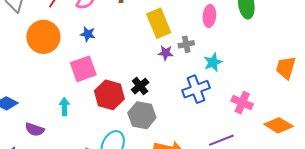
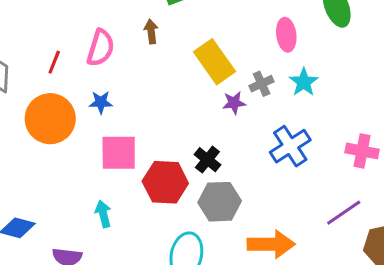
blue star: (88, 34) -> (101, 102), moved
cyan star: (213, 62) -> (304, 82), moved
pink square: (83, 69) -> (119, 153), turned 32

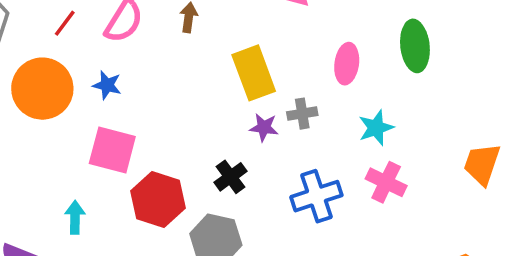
cyan star: (304, 82) -> (376, 128), moved
pink cross: (362, 151) -> (386, 182), moved
black cross: (207, 160) -> (230, 177), moved

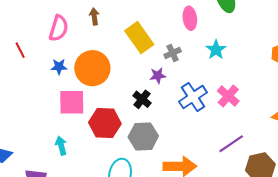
red line: (65, 23) -> (20, 50), moved, turned -49
orange circle: (42, 89) -> (92, 68), moved
purple star: (264, 127) -> (158, 76), moved
pink cross: (386, 182) -> (228, 96), moved, turned 30

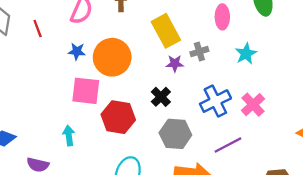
purple star: (158, 76) -> (175, 64), moved
gray hexagon: (143, 137) -> (175, 134), moved
purple line: (231, 144) -> (228, 145), moved

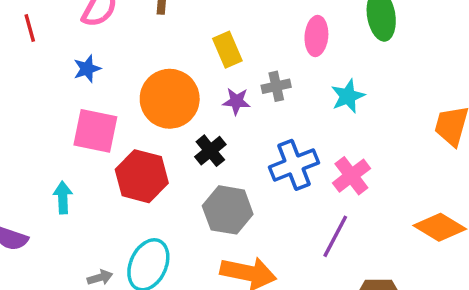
yellow rectangle: (166, 31) -> (227, 50), size x0.7
blue star: (77, 51) -> (87, 69), turned -30
orange circle: (112, 57) -> (170, 99), moved
purple line: (228, 145) -> (335, 236), moved, turned -40

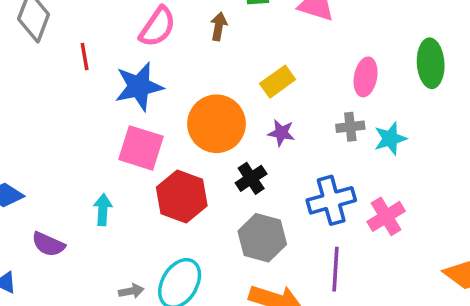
red line: (30, 28) -> (85, 57), moved
yellow rectangle: (227, 50) -> (278, 82), turned 72
blue star: (87, 69) -> (139, 87), size x1.8
gray cross: (276, 86) -> (350, 127), moved
purple line: (335, 236) -> (335, 269), moved, turned -30

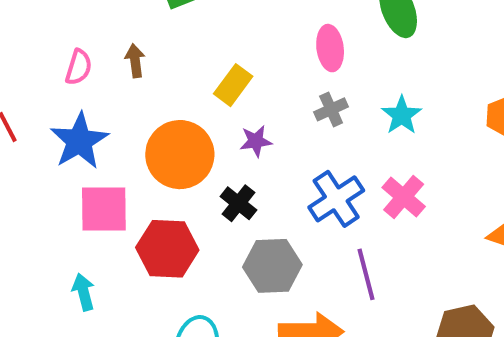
brown arrow: (219, 26) -> (135, 61), moved
pink semicircle: (158, 27) -> (79, 67), size x0.7
cyan star: (390, 139) -> (402, 115), moved

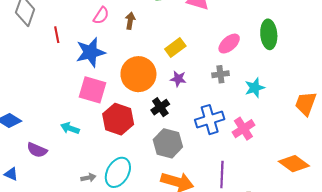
pink ellipse: (330, 48) -> (229, 44), turned 40
purple line: (366, 274) -> (222, 175), moved
cyan arrow: (83, 292) -> (70, 128), turned -72

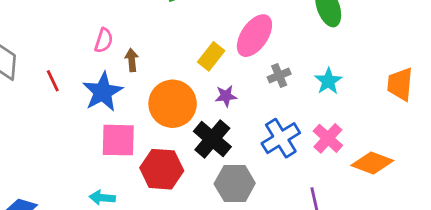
brown arrow: (130, 21) -> (132, 60), moved
pink ellipse: (229, 44) -> (254, 36), moved, size x1.4
black cross: (160, 107) -> (212, 139), size x1.5
orange diamond: (294, 164) -> (372, 163), moved

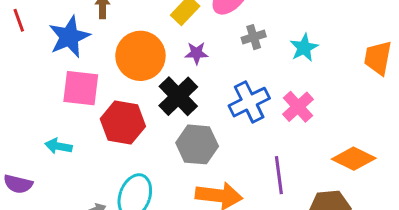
orange diamond: (372, 163) -> (354, 159), moved

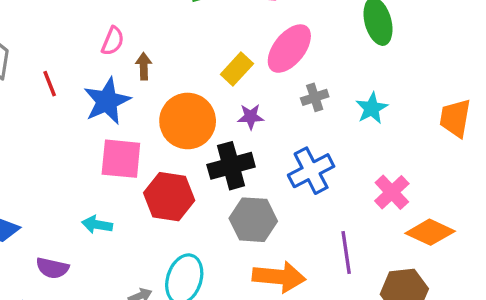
black cross: (178, 96) -> (231, 166), turned 30
pink cross: (298, 107) -> (392, 192), moved

